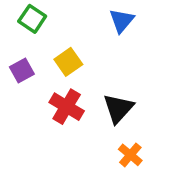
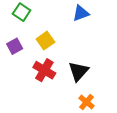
blue triangle: (122, 21) -> (81, 13), turned 30

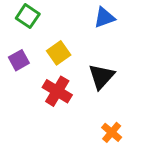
black triangle: (79, 71) -> (101, 76), moved

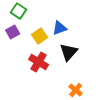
blue triangle: (104, 18) -> (60, 28), moved
purple square: (19, 60) -> (13, 32), moved

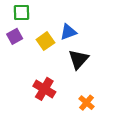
green square: (19, 11) -> (22, 13), turned -35
red cross: (39, 62) -> (44, 89), moved

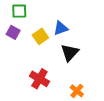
purple square: (15, 36) -> (13, 32), turned -32

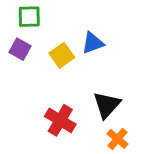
black triangle: (70, 53) -> (107, 105), moved

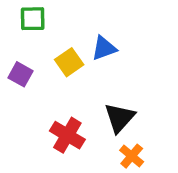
purple square: (20, 49) -> (20, 74), moved

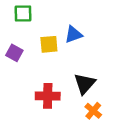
yellow square: (69, 62) -> (49, 44), turned 30
red cross: (67, 135) -> (48, 96), turned -30

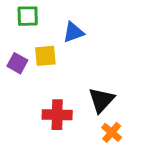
blue triangle: (74, 34) -> (73, 32), moved
yellow square: (49, 44) -> (45, 56), moved

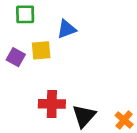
black triangle: (101, 100) -> (84, 116), moved
orange cross: (112, 132) -> (124, 120), moved

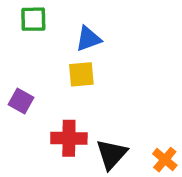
yellow square: (41, 50) -> (81, 74), moved
purple square: (16, 57) -> (21, 101), moved

